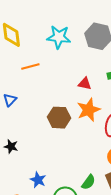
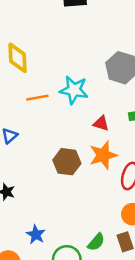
cyan star: (59, 37) -> (74, 90), moved

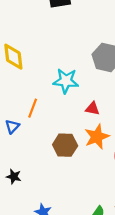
orange line: (37, 98) -> (33, 108), moved, turned -54

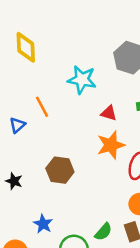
orange line: (33, 108) -> (42, 107), turned -54
brown hexagon: (65, 145) -> (60, 170), moved

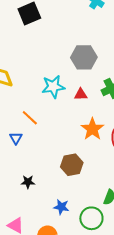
red triangle: (109, 113) -> (81, 94), moved
brown hexagon: (60, 170) -> (72, 165), moved

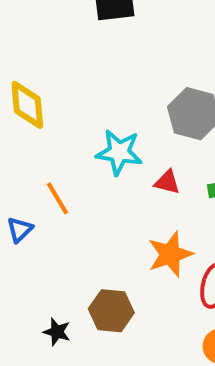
black star: (28, 182) -> (57, 332), moved

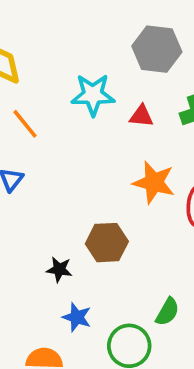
orange line: (58, 198) -> (25, 124), moved
orange star: (170, 254) -> (154, 182), turned -30

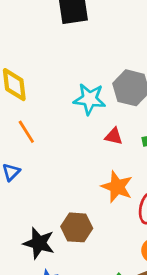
cyan star: (93, 95) -> (89, 99), moved
black star: (59, 269) -> (39, 243), size x1.6

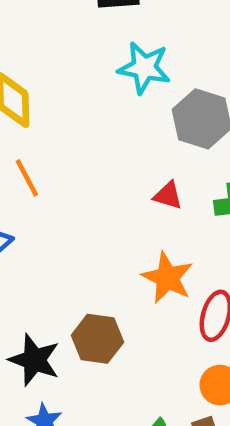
cyan star: (89, 99) -> (144, 68), moved

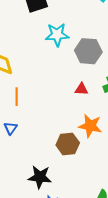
orange line: (27, 178) -> (17, 97), turned 42
brown hexagon: (97, 339) -> (68, 144), moved

